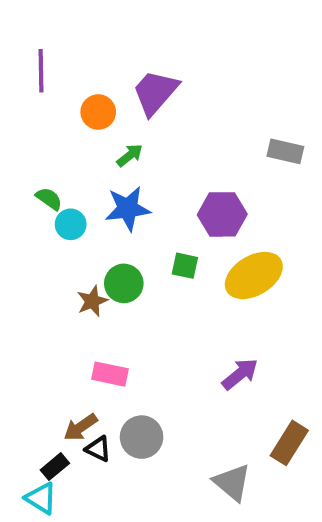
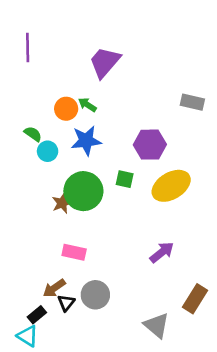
orange circle: (98, 112) -> (66, 109), moved
green arrow: (130, 155) -> (87, 105), turned -108
green circle: (124, 283) -> (83, 191), size x1.5
black triangle: (98, 449) -> (66, 303), turned 42

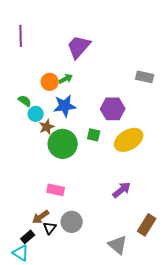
green arrow: (87, 105) -> (66, 79), turned 120
brown star: (62, 203) -> (47, 127), moved

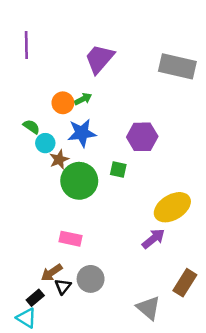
gray rectangle: (145, 77) -> (177, 66), moved, size x1.6
yellow ellipse: (129, 140) -> (172, 207), moved

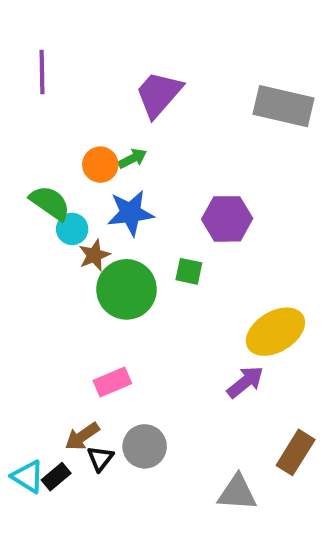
green semicircle: (31, 127) -> (50, 203), size x1.5
pink rectangle: (70, 239) -> (112, 382), turned -35
gray triangle: (148, 308) -> (237, 493), turned -36
cyan triangle: (26, 318) -> (28, 477), moved

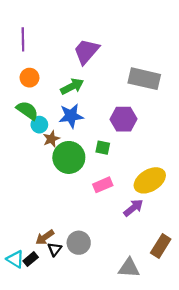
gray rectangle: (284, 106) -> (144, 79), moved
green arrow: (133, 159) -> (72, 86), size x1.5
orange circle: (100, 165) -> (29, 78), moved
pink rectangle: (112, 382) -> (103, 185), moved

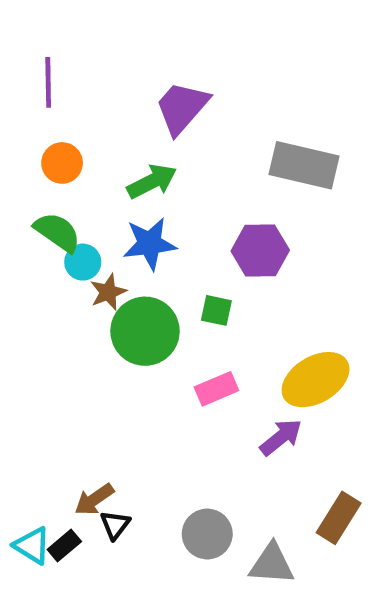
gray circle: (79, 243) -> (207, 534), moved

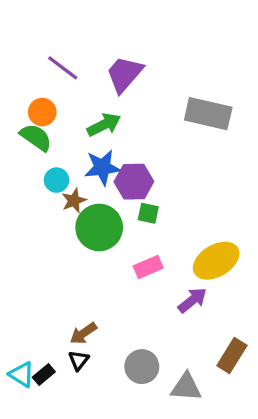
purple line: (48, 82) -> (63, 68), moved, turned -52
green semicircle: (57, 232) -> (36, 137), moved
purple hexagon: (260, 251) -> (134, 182), moved
brown arrow: (94, 499) -> (83, 333), moved

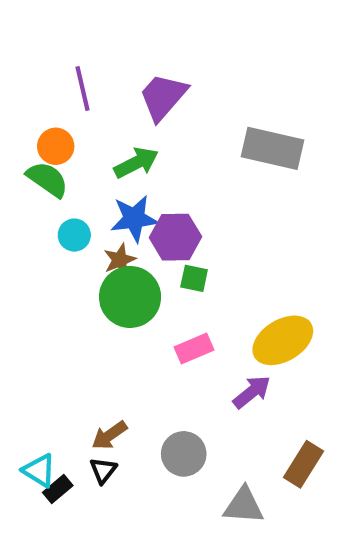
purple line: (63, 68) -> (83, 88), turned 40
brown star: (74, 201) -> (120, 260), moved
gray circle: (142, 367) -> (184, 454), moved
cyan triangle: (22, 374) -> (39, 470), moved

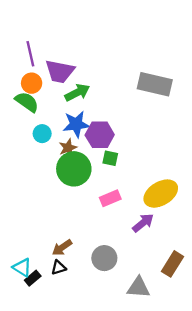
purple line: (83, 88) -> (30, 54), moved
purple trapezoid: (163, 97) -> (60, 71), moved, turned -120
black triangle: (103, 470) -> (59, 267), turned 35

